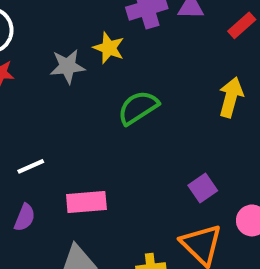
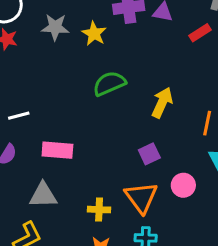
gray star: (67, 66) -> (55, 27), moved
yellow arrow: (231, 97) -> (162, 103), moved

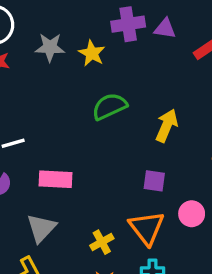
purple square: (149, 154) -> (154, 181), turned 35
gray triangle: (43, 195) -> (41, 228), turned -44
yellow cross: (99, 210) -> (102, 242), turned -30

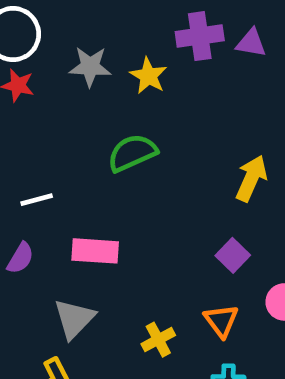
green semicircle: (109, 106) -> (132, 153), moved
purple square: (154, 181) -> (233, 255), turned 35
orange triangle: (147, 228) -> (221, 321), size x0.7

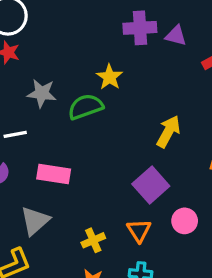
gray star: (90, 67) -> (42, 93), moved
yellow star: (148, 76) -> (109, 77), moved
purple square: (233, 255) -> (151, 185), size x1.5

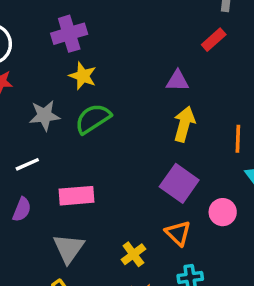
purple cross: (140, 28) -> (69, 34), moved
purple triangle: (176, 36) -> (178, 81), moved
yellow star: (109, 77) -> (83, 76), moved

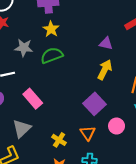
pink rectangle: (76, 196) -> (33, 99), turned 42
yellow cross: (133, 254) -> (59, 140), turned -32

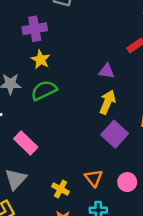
purple square: (95, 104) -> (115, 134), moved
pink circle: (117, 126) -> (127, 182), moved

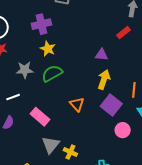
orange triangle: (94, 178) -> (77, 104), moved
gray triangle: (16, 179) -> (51, 145), moved
pink circle: (127, 182) -> (123, 130), moved

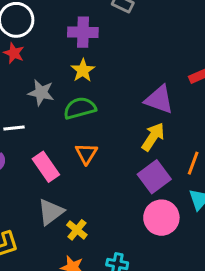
purple triangle: (102, 55) -> (159, 100), size x1.5
orange triangle: (77, 104) -> (86, 153), moved
pink circle: (123, 130) -> (161, 218), size x1.5

